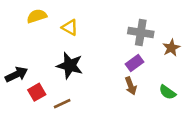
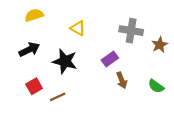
yellow triangle: (70, 27) -> (78, 28), moved
purple rectangle: (134, 63) -> (110, 59), moved
black arrow: (16, 74) -> (29, 50), moved

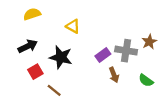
gray cross: (131, 31) -> (126, 51), moved
red square: (34, 86) -> (35, 72), moved
brown line: (58, 97) -> (54, 90), turned 64

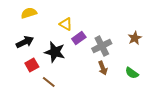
gray cross: (126, 51) -> (102, 46), moved, turned -36
purple rectangle: (103, 55) -> (79, 38), moved

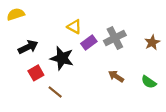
yellow semicircle: (29, 13) -> (16, 14), moved
gray cross: (102, 46) -> (115, 38), moved
brown arrow: (103, 68) -> (116, 76), turned 144

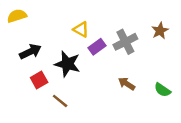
brown star: (152, 42) -> (160, 31), moved

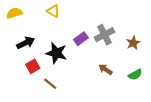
yellow triangle: (81, 29) -> (53, 11), moved
brown star: (160, 31) -> (133, 43), moved
green semicircle: (162, 90) -> (135, 75), turned -64

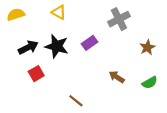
gray cross: (104, 35) -> (119, 19), moved
black star: (56, 53) -> (57, 46), moved
brown line: (50, 84) -> (76, 101), moved

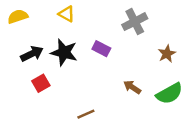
purple rectangle: (90, 43) -> (101, 49), turned 63
green semicircle: (150, 83) -> (169, 94), size x1.5
brown line: (76, 101) -> (86, 114), turned -63

